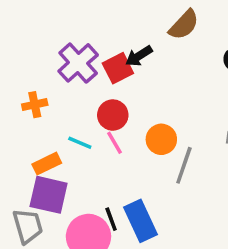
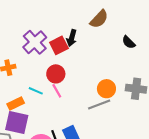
black arrow: (139, 56) -> (72, 38), turned -42
orange circle: (161, 139) -> (106, 89), moved
gray line: (184, 165) -> (99, 105), turned 50

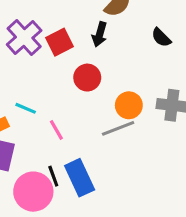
black arrow: (72, 38) -> (100, 34), moved
red circle: (56, 74) -> (87, 78), moved
pink line: (57, 91) -> (56, 130), moved

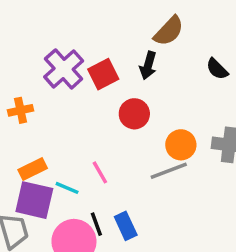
cyan line: (26, 108) -> (67, 188), moved
blue rectangle: (80, 178) -> (126, 226), size x0.7

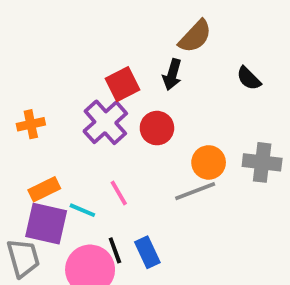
purple cross: (64, 69) -> (105, 122), moved

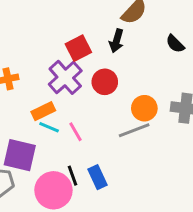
orange rectangle: (44, 189) -> (43, 111), moved
cyan line: (82, 210) -> (49, 127), moved

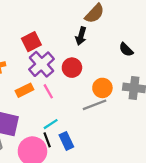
black semicircle: (175, 44) -> (126, 50), moved
red square: (78, 48) -> (31, 42), moved
cyan line: (49, 127) -> (51, 124), moved, turned -56
pink line: (75, 132) -> (48, 91), moved

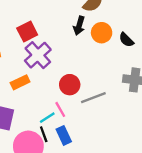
red circle: (72, 68) -> (70, 85), moved
orange circle: (102, 88) -> (102, 33), moved
pink line: (48, 91) -> (60, 109), moved

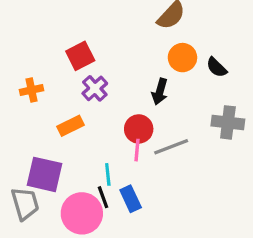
black arrow: (79, 26) -> (160, 92), moved
purple cross: (38, 55) -> (95, 88), size x0.7
pink line: (60, 109) -> (137, 150), moved, turned 35
cyan line: (47, 118) -> (108, 174), turned -63

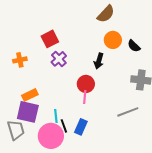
orange rectangle: (70, 126) -> (30, 95), moved
gray line: (171, 147) -> (128, 112), moved
cyan line: (108, 174) -> (56, 116), moved
blue rectangle: (131, 199) -> (81, 127), turned 49

